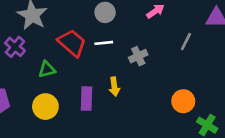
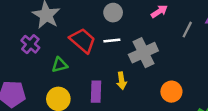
gray line: (186, 42) -> (187, 30), moved
gray cross: (138, 56) -> (143, 53), size x1.6
orange circle: (183, 101) -> (171, 92), moved

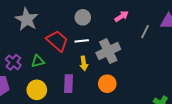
purple cross: (30, 44) -> (13, 62), moved
yellow arrow: (122, 81) -> (84, 63), moved
orange circle: (171, 92) -> (107, 84), moved

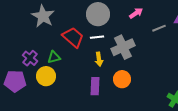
gray circle: (83, 17) -> (98, 14), size x1.5
gray line: (145, 32) -> (159, 28), turned 40
purple rectangle: (68, 84) -> (95, 86), moved
yellow circle: (37, 90) -> (46, 76), moved

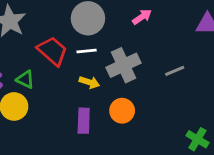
gray line: (159, 28) -> (175, 71), moved
green triangle: (54, 57) -> (25, 79), turned 40
yellow arrow: (99, 59) -> (89, 82), turned -64

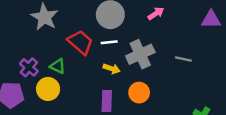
gray line: (175, 71) -> (183, 59), turned 35

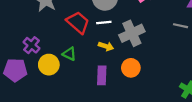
gray line: (183, 59) -> (181, 26), moved
green triangle: (58, 66) -> (69, 54), moved

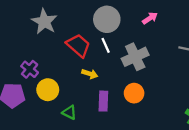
white line: (104, 22) -> (106, 45), turned 72
yellow arrow: (106, 46) -> (90, 74), moved
green triangle: (69, 54) -> (69, 112), moved

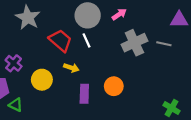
pink arrow: (150, 18) -> (119, 14), moved
gray cross: (135, 57) -> (134, 43), moved
yellow circle: (48, 90) -> (42, 80), moved
green triangle: (69, 112) -> (16, 105), moved

